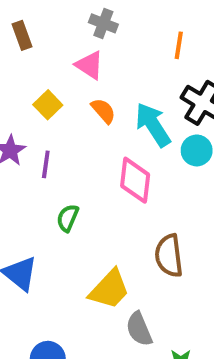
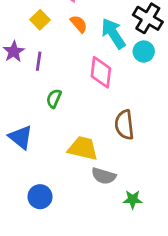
yellow trapezoid: (109, 289) -> (83, 148), turned -120
gray semicircle: (139, 329) -> (104, 176), turned -50

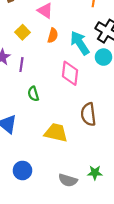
orange semicircle: (79, 24) -> (53, 35), turned 56
green semicircle: (54, 99) -> (33, 94), turned -40
gray semicircle: (104, 176) -> (68, 180), moved

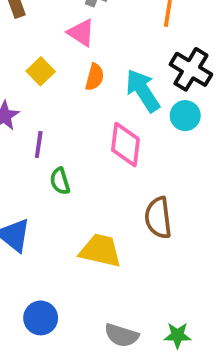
purple line: (21, 65) -> (39, 145), moved
green star: (95, 173) -> (177, 335), moved

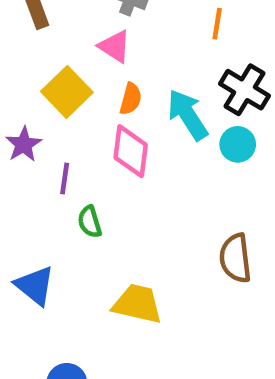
yellow square: (41, 71) -> (67, 92), size x1.5
pink diamond: (125, 145) -> (131, 151), moved
brown semicircle: (158, 218) -> (235, 258), moved

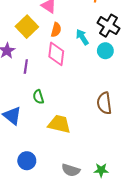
cyan arrow: (188, 115) -> (82, 37), size x0.7
green semicircle: (90, 222) -> (38, 97), moved

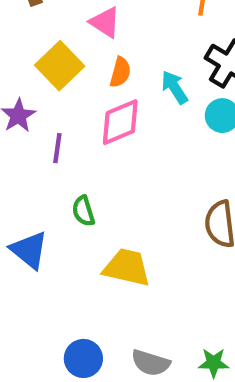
pink diamond: (56, 54) -> (120, 122), turned 60
blue circle: (27, 161) -> (83, 358), moved

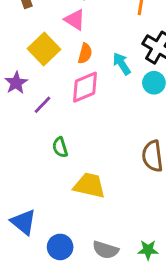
purple line: (57, 148) -> (43, 105), turned 36
blue triangle: (29, 250) -> (23, 222), moved

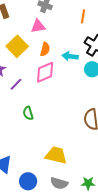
pink triangle: (75, 20) -> (38, 26), turned -42
cyan arrow: (122, 64) -> (70, 56), turned -49
yellow trapezoid: (89, 185) -> (56, 155), moved

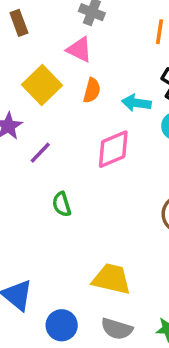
pink triangle: (38, 26) -> (79, 49), turned 35
pink diamond: (45, 72) -> (113, 149), moved

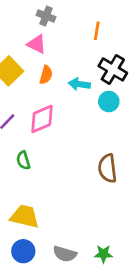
pink diamond: (113, 149) -> (42, 119), moved
yellow trapezoid: (111, 279) -> (25, 216), moved

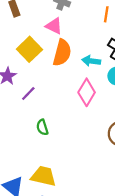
orange semicircle: (46, 75) -> (62, 53), size x1.6
pink diamond: (42, 119) -> (87, 92), moved, turned -36

